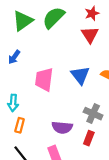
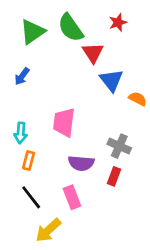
green semicircle: (54, 18) -> (71, 28), turned -80
red triangle: (90, 35) -> (93, 53), moved
blue triangle: (80, 75) -> (111, 80), moved
pink trapezoid: (44, 79) -> (64, 122), moved

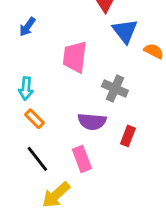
pink trapezoid: (64, 122) -> (75, 57), moved
gray cross: (119, 146) -> (115, 89), moved
orange rectangle: (29, 161) -> (34, 119), turned -60

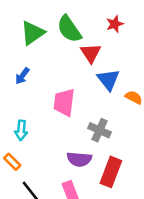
orange rectangle: (34, 119) -> (12, 162), moved
red rectangle: (128, 136) -> (111, 172), size x1.6

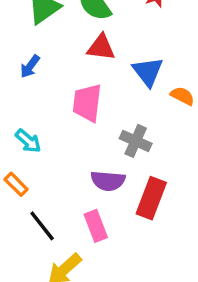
red triangle: (91, 53) -> (101, 47), moved, turned -50
cyan arrow: (21, 130) -> (28, 141), turned -54

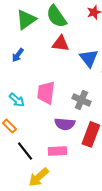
pink trapezoid: (87, 103) -> (46, 93), moved
pink rectangle: (96, 226) -> (57, 151), turned -72

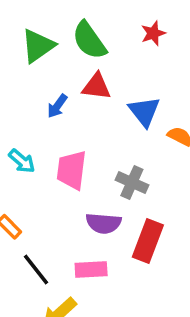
blue arrow: (18, 55) -> (57, 106), moved
cyan arrow: (17, 100) -> (22, 161), moved

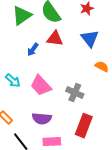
blue triangle: (144, 111) -> (90, 39), moved
pink trapezoid: (72, 170) -> (41, 86), turned -50
purple semicircle: (103, 223) -> (42, 119), moved

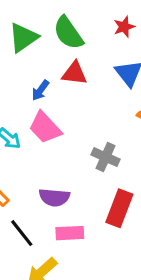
pink trapezoid: (41, 86) -> (45, 128), moved

